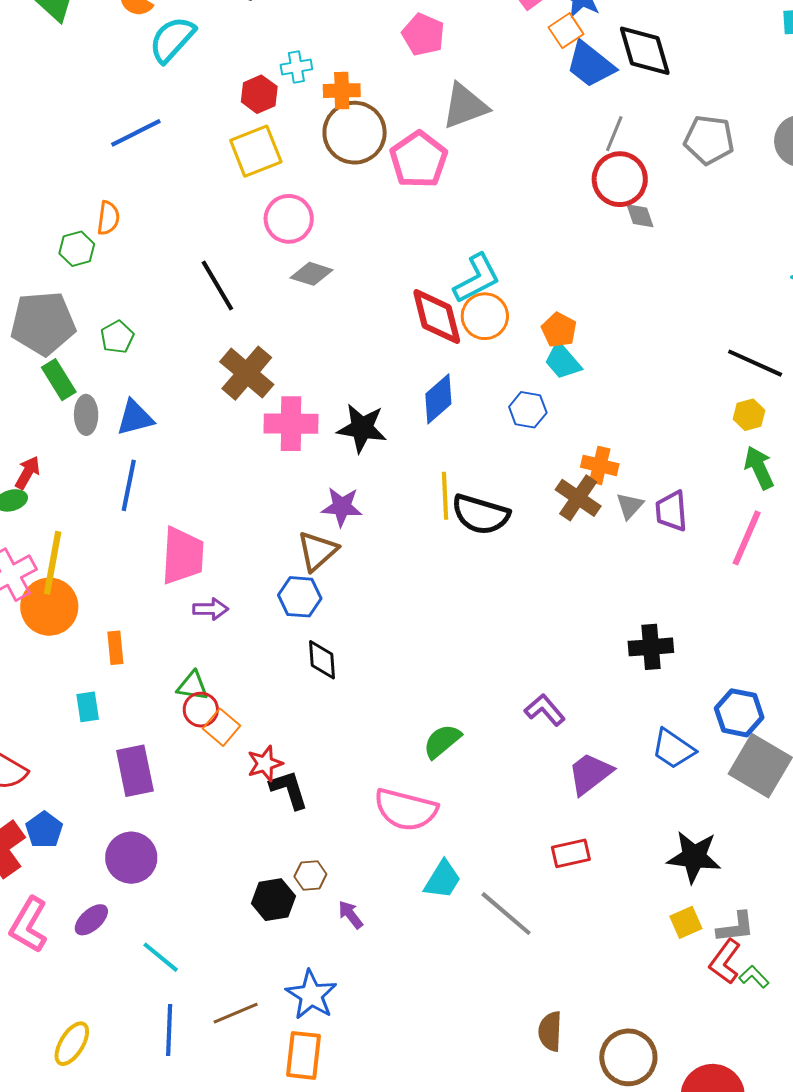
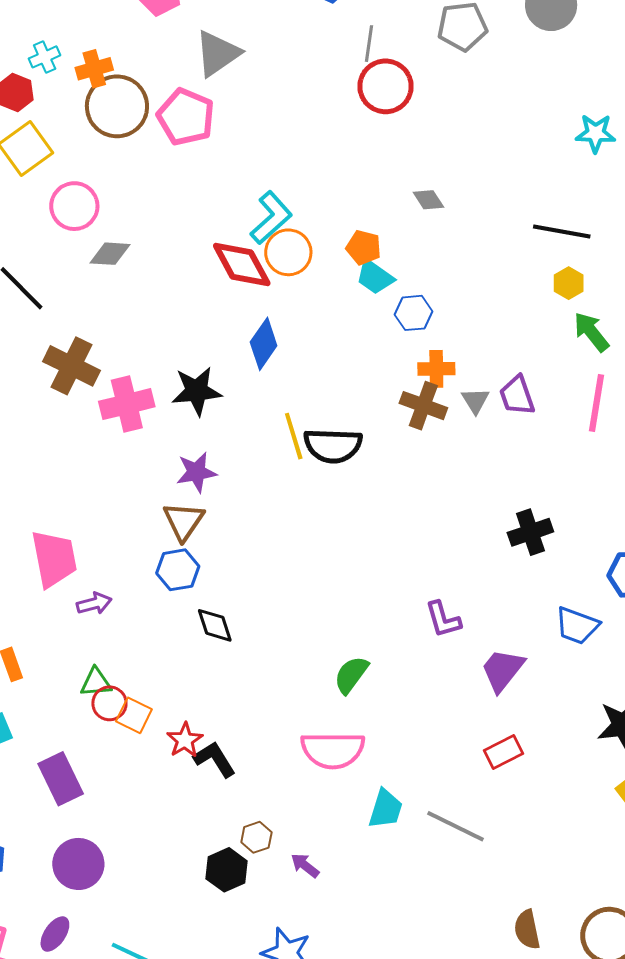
gray diamond: (640, 216) -> (428, 200), moved
blue hexagon: (528, 410) -> (413, 313), moved
purple L-shape: (545, 710) -> (443, 619), turned -141

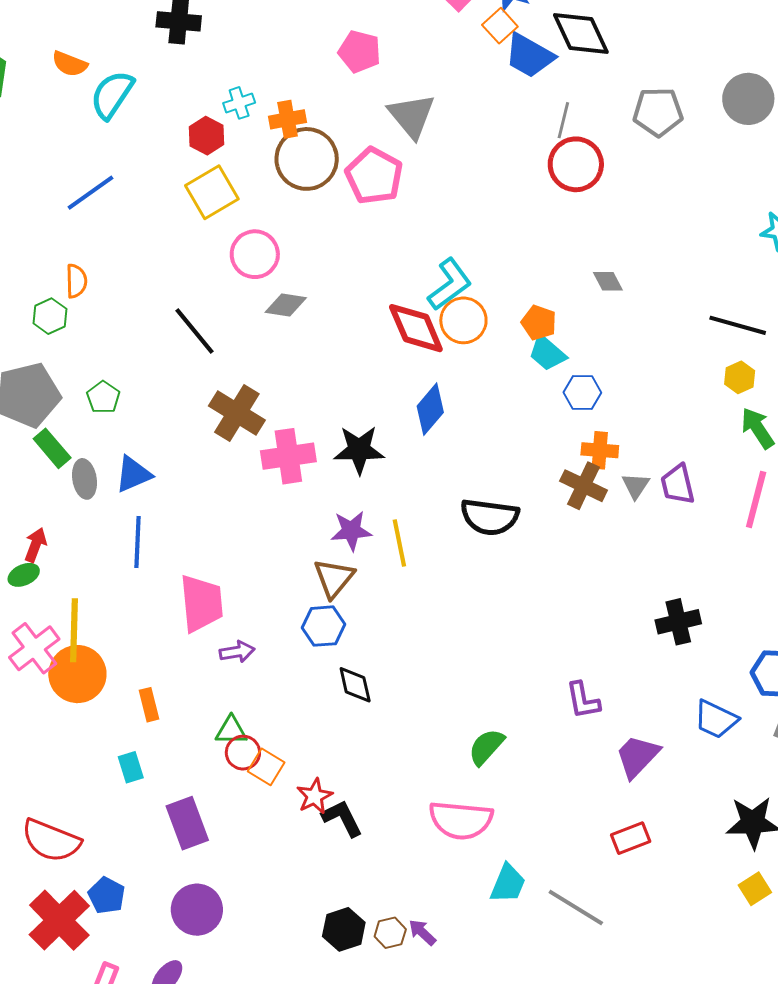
gray triangle: (217, 53) -> (412, 116), turned -40
yellow line: (294, 436) -> (399, 543), moved
brown hexagon: (256, 837) -> (390, 933), moved

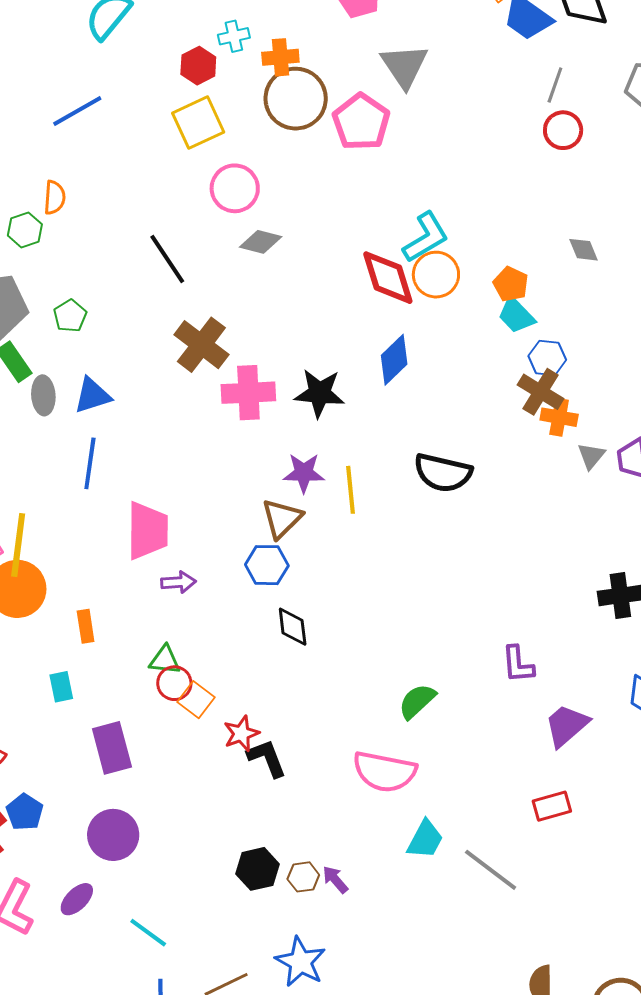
red circle: (576, 164) -> (563, 130), size x0.7
brown cross: (583, 486) -> (541, 392), moved

